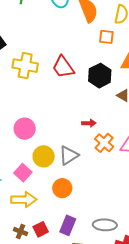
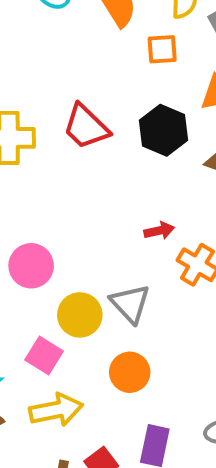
gray triangle: (69, 155) -> (130, 304), turned -30

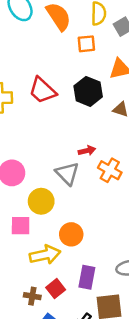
gray triangle: (130, 304) -> (67, 174), moved
pink square: (44, 355) -> (21, 226), turned -30
yellow arrow: (56, 410) -> (45, 255), moved

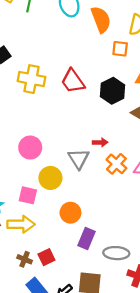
yellow arrow: (45, 255) -> (21, 224), moved
purple rectangle: (87, 277) -> (87, 239), moved

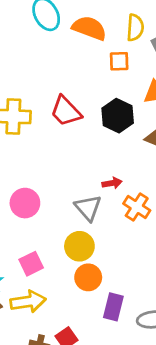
orange semicircle: (101, 19) -> (89, 28), turned -40
yellow circle: (50, 178) -> (79, 246), moved
pink square: (28, 195) -> (31, 264), turned -30

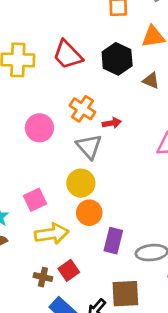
pink circle: (25, 203) -> (39, 128), moved
orange cross: (137, 207) -> (82, 109), moved
yellow arrow: (28, 302) -> (52, 234), moved

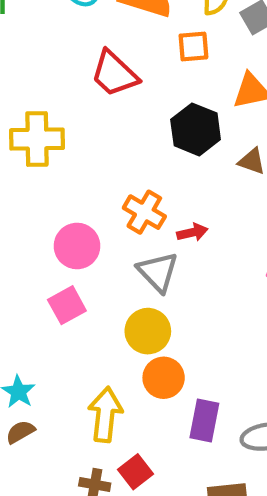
red trapezoid: (68, 55) -> (114, 74), moved
pink square: (35, 200) -> (67, 305), moved
yellow arrow: (52, 234) -> (105, 415), turned -72

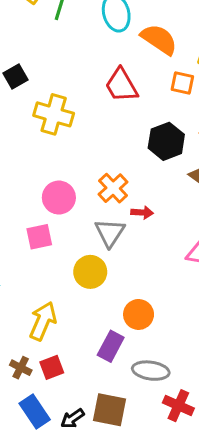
orange circle: (164, 378) -> (139, 314), moved

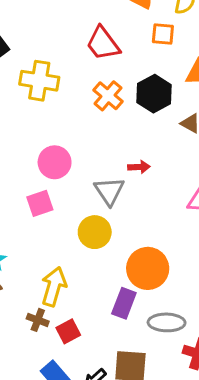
orange cross: (113, 188) -> (108, 96), moved
orange circle: (139, 314) -> (148, 268), size x1.4
brown cross: (21, 368) -> (38, 320), moved

